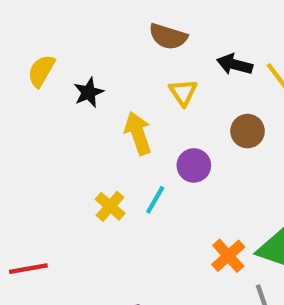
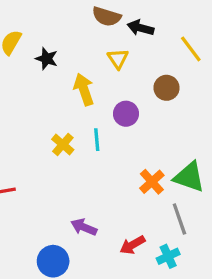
black arrow: (235, 64) -> (141, 28), moved
black star: (89, 92) -> (47, 59), turned -30
cyan line: (155, 200) -> (97, 140), turned -35

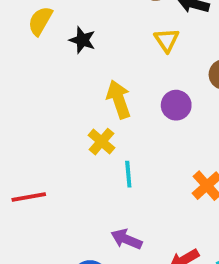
yellow arrow: (84, 89) -> (119, 99), moved
cyan line: (97, 140) -> (128, 174), moved

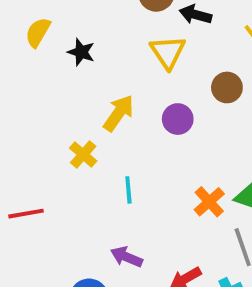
yellow triangle: (167, 40) -> (168, 52), size x1.4
yellow arrow: (119, 99) -> (119, 113), turned 54
yellow cross: (101, 142) -> (83, 154), moved

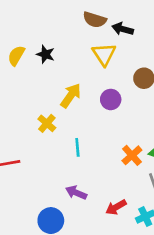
yellow semicircle: (38, 32) -> (16, 56), moved

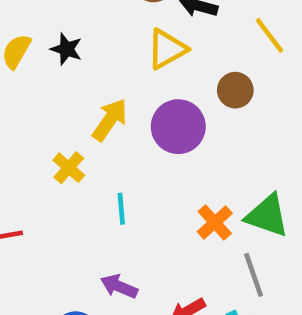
yellow triangle: (104, 54) -> (167, 49), turned 35
purple circle: (111, 99) -> (178, 127), size x1.5

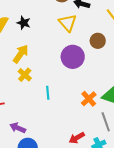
yellow triangle: (167, 49) -> (68, 23), turned -42
yellow arrow: (110, 120) -> (21, 54), moved
purple arrow: (119, 286) -> (18, 128), moved

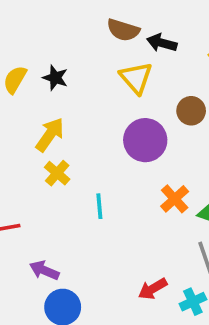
orange cross: (89, 99) -> (175, 199), moved

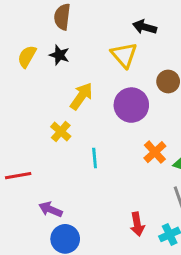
brown semicircle: (123, 30) -> (62, 17), moved, turned 80
yellow arrow: (50, 135) -> (81, 96), moved
red arrow: (153, 289) -> (137, 224), turned -70

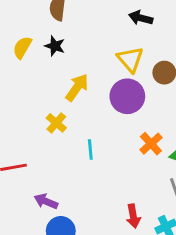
yellow triangle: (124, 55) -> (130, 59), moved

